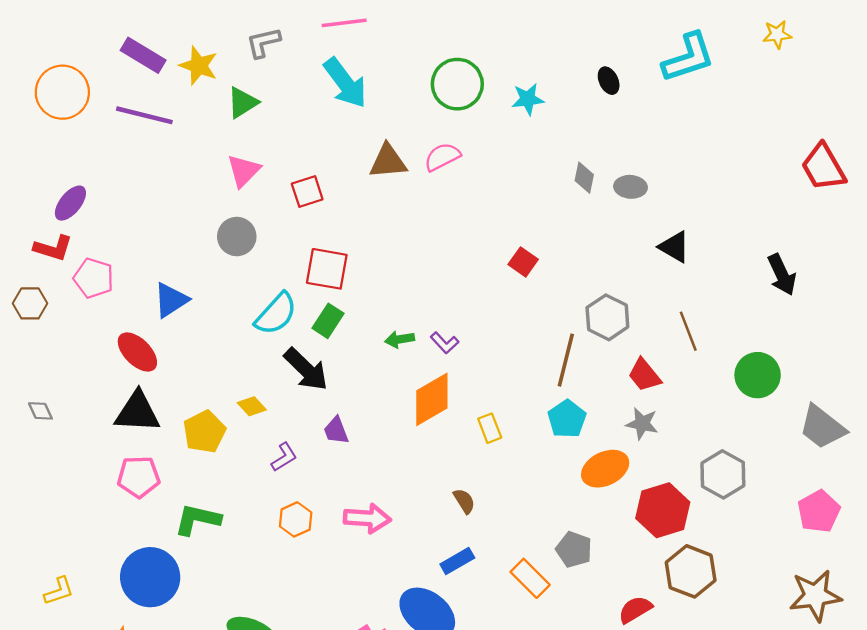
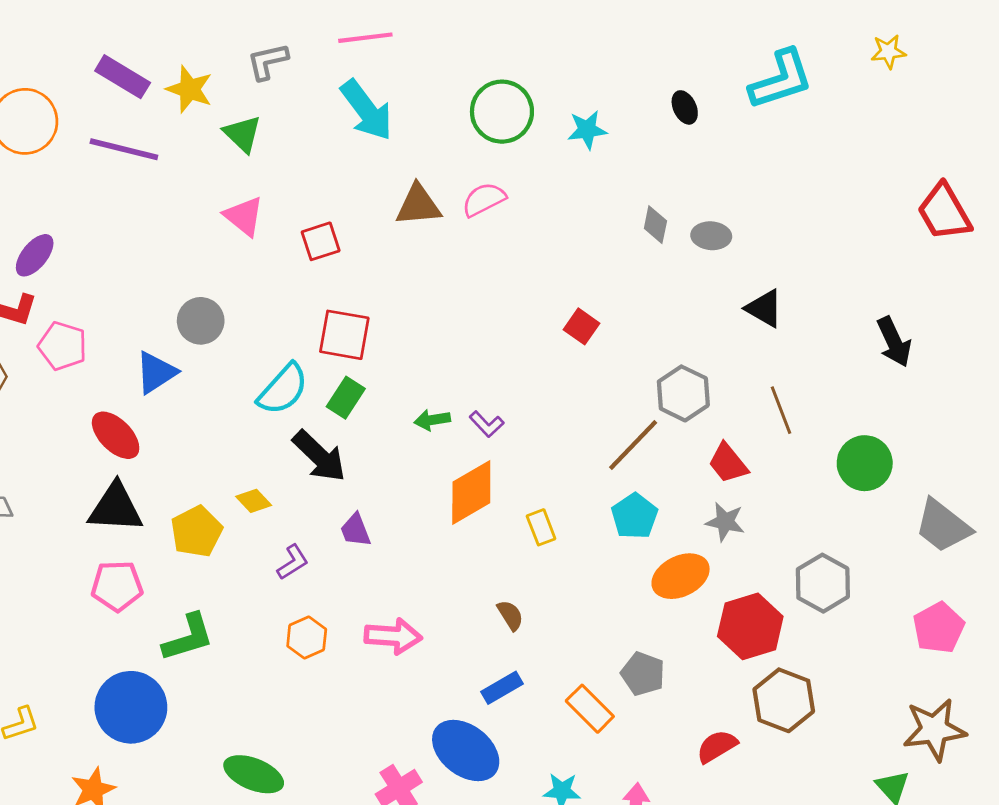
green triangle: (243, 103) -> (242, 134), turned -44
pink triangle: (244, 171) -> (244, 216), turned -36
gray circle: (237, 237) -> (201, 321), moved
brown line: (566, 360) -> (633, 445), turned 30
green L-shape: (197, 519) -> (188, 638), turned 150

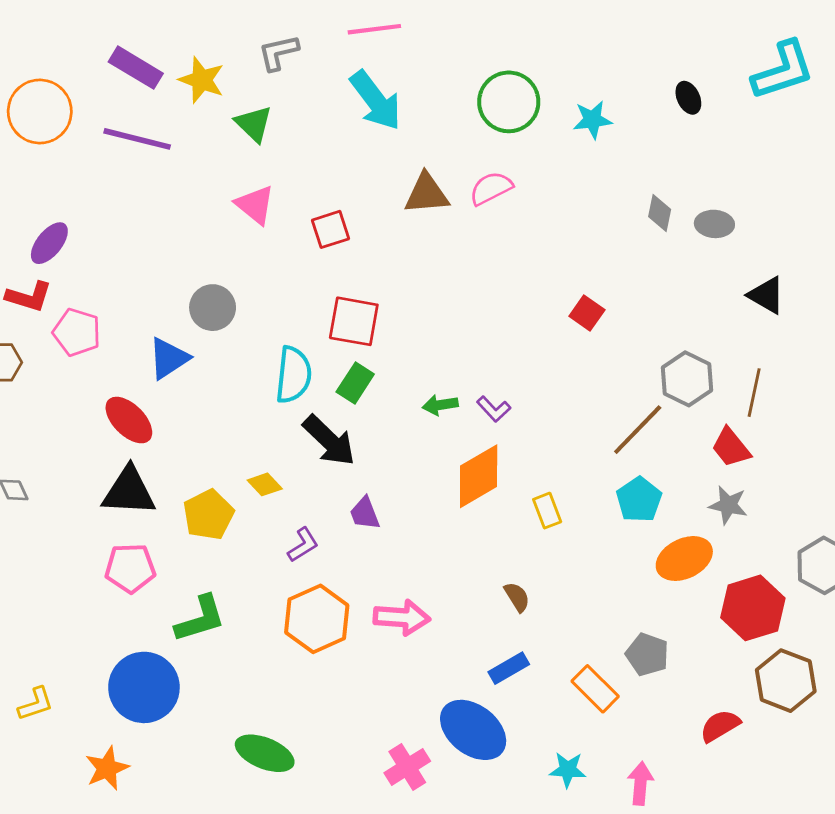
cyan semicircle: (283, 389) -> (293, 375), turned -36
brown line: (781, 410) -> (754, 393), moved, turned 33
orange hexagon: (307, 638) -> (317, 619), size x1.6

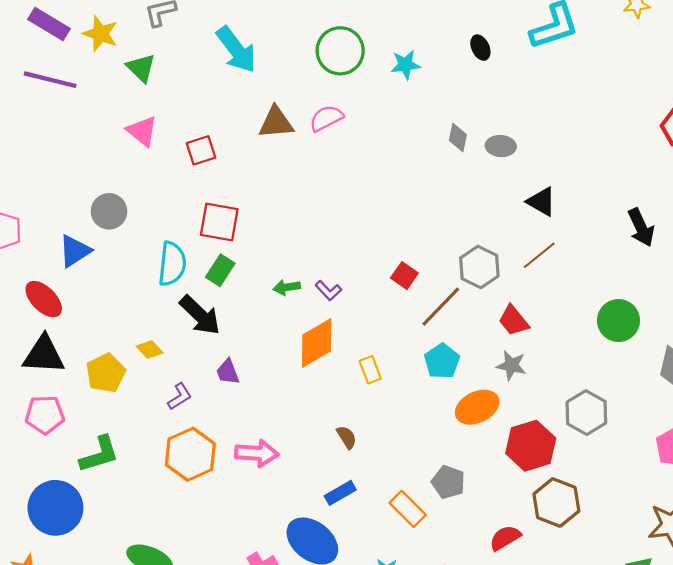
red square: (587, 313) -> (404, 276), moved
brown line: (754, 393) -> (539, 255), moved, turned 39

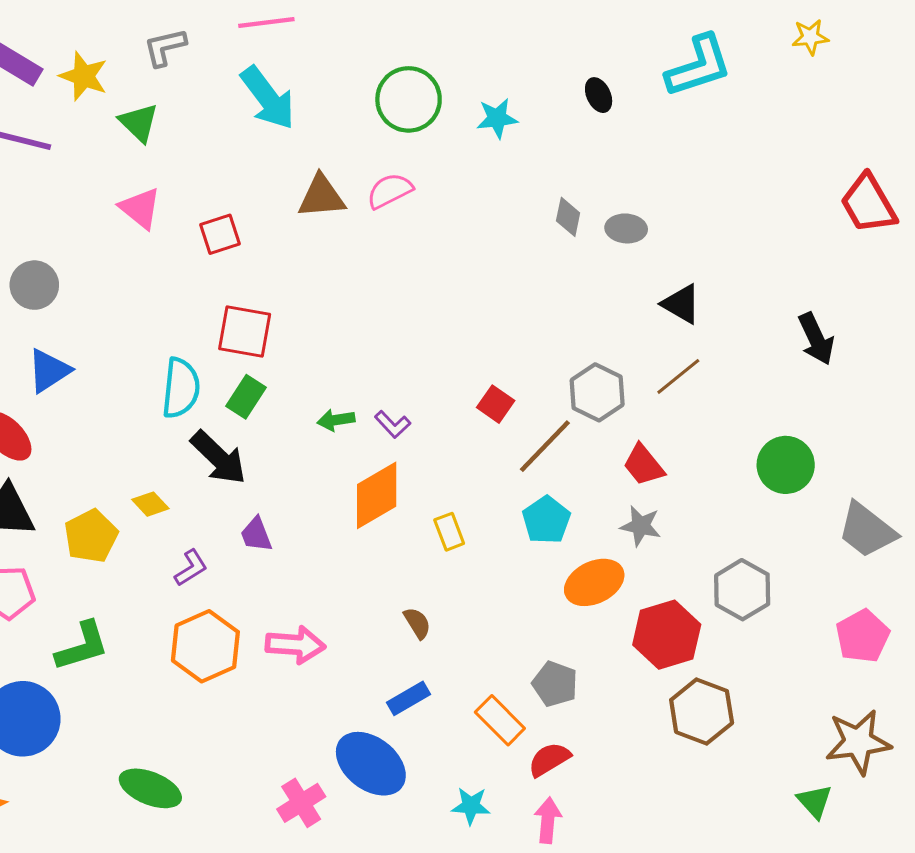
gray circle: (109, 211) -> (34, 285), moved
red semicircle: (505, 538) -> (549, 759), moved

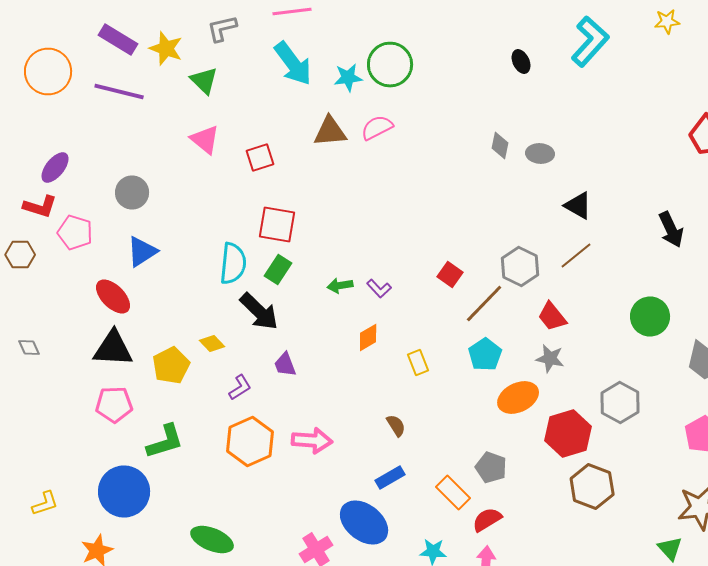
cyan L-shape: (699, 66) -> (590, 42), turned -30
cyan star: (497, 118) -> (348, 78), moved
orange diamond: (377, 495) -> (368, 338), size x0.6

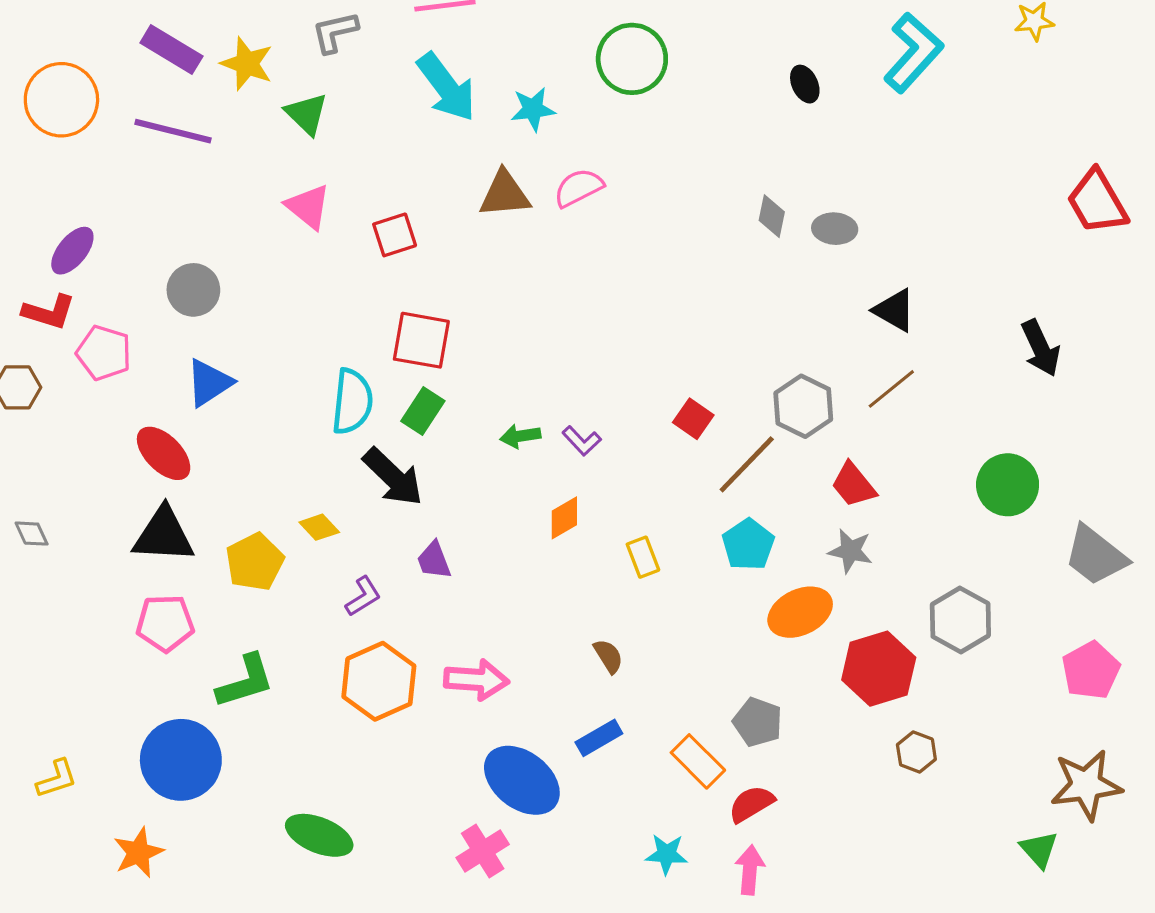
green circle: (390, 64) -> (632, 59), moved
brown hexagon: (592, 486) -> (916, 752), size x0.6
blue ellipse: (364, 522) -> (522, 780), moved

